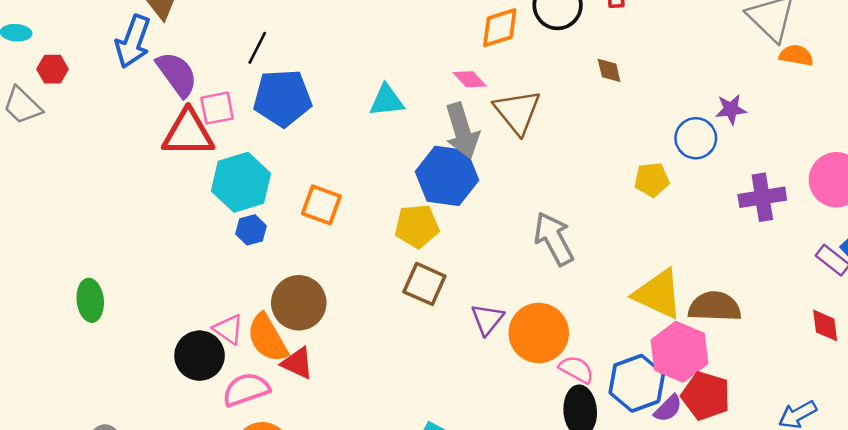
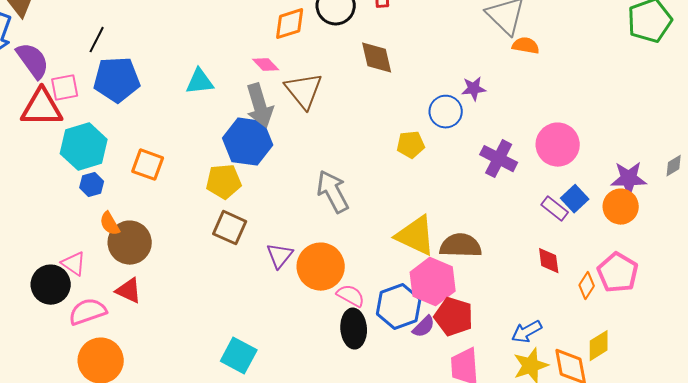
brown diamond: (609, 70) -> (377, 58), size x1.6
purple cross: (762, 197) -> (499, 159), turned 36
orange semicircle: (267, 338) -> (110, 224), moved, size x0.6

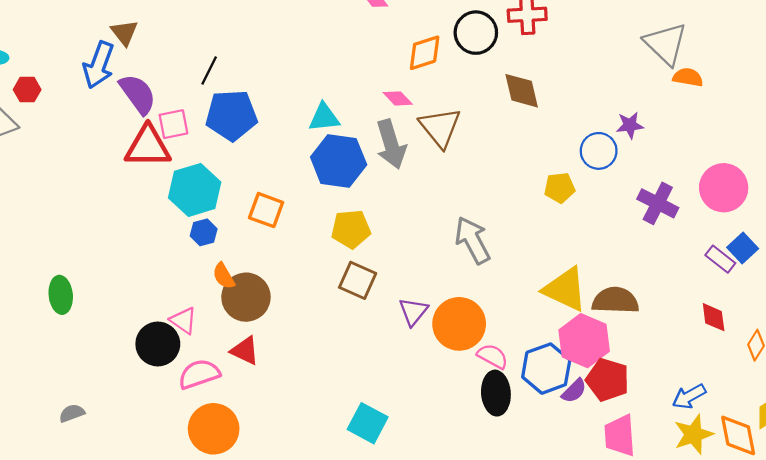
blue hexagon: (248, 142) -> (339, 161), moved

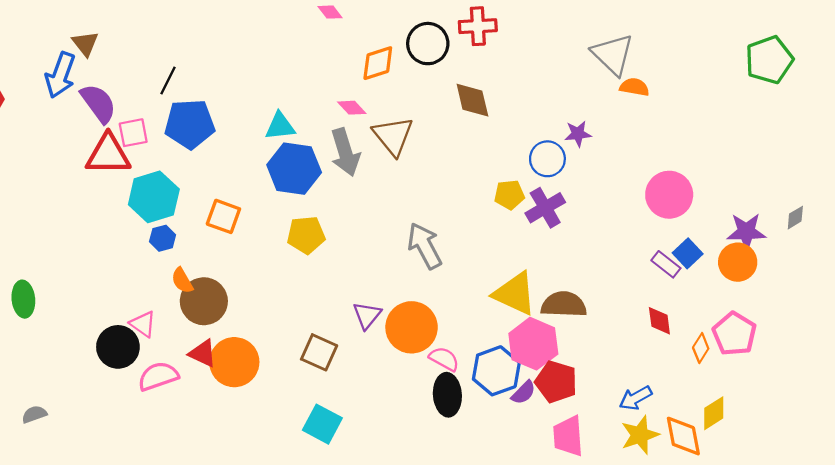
purple cross: (658, 203) -> (545, 208), moved, turned 33
brown square: (358, 280) -> (319, 352), moved
orange circle: (214, 429) -> (234, 362), moved

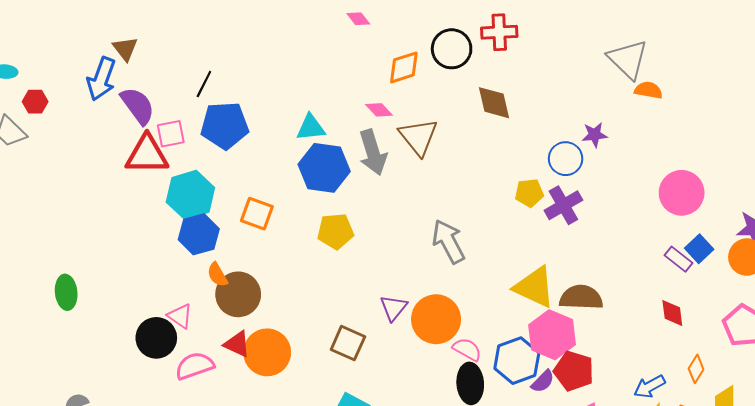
blue hexagon: (163, 238) -> (199, 234), size x1.6
orange diamond: (701, 348) -> (696, 369), moved

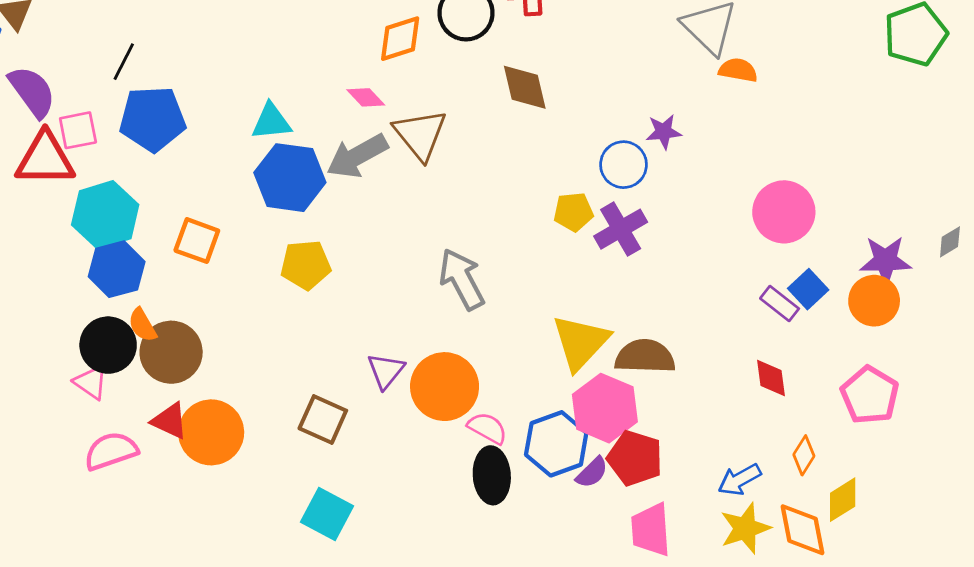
gray arrow: (373, 152) -> (357, 156), turned 78
yellow triangle: (534, 287) -> (581, 342), turned 48
black circle: (156, 338) -> (108, 345), moved

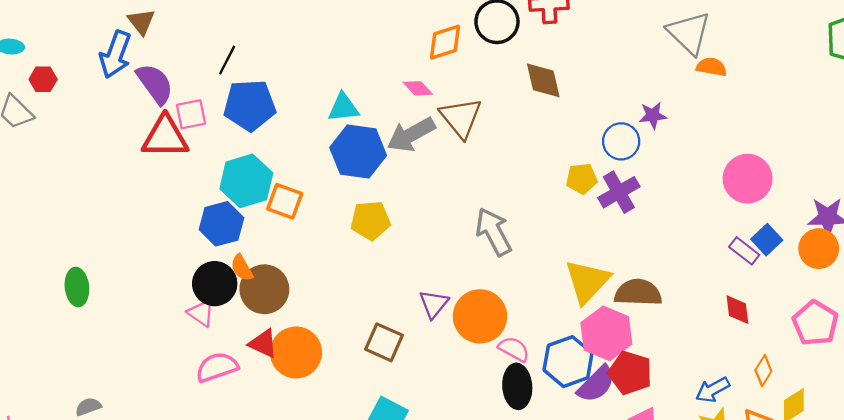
cyan hexagon: (105, 215) -> (246, 181), moved
purple semicircle: (592, 472) -> (596, 384), size x1.5

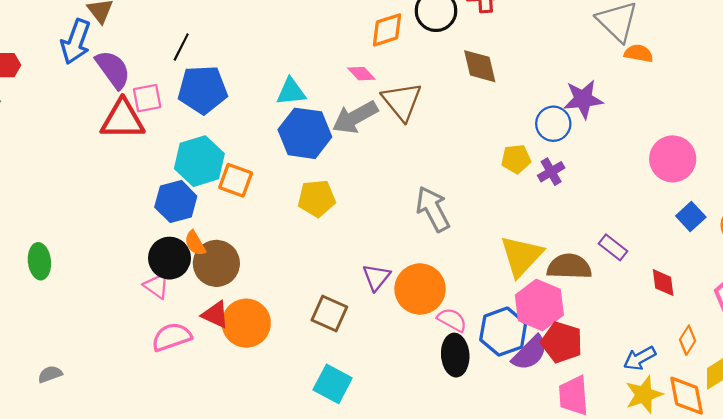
purple star: (653, 115) -> (583, 99), size x1.5
purple cross: (619, 192) -> (551, 172), size x0.7
purple rectangle: (744, 251) -> (613, 247), moved

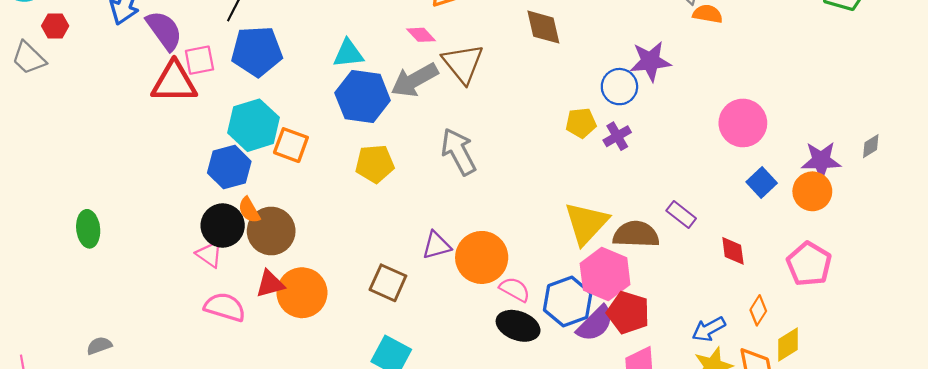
gray arrow: (433, 209) -> (459, 152), moved
purple triangle: (376, 277) -> (436, 245), turned 36
red triangle: (215, 315) -> (270, 284), turned -40
pink semicircle: (172, 337) -> (225, 307), turned 36
black ellipse: (455, 355) -> (518, 326), turned -66

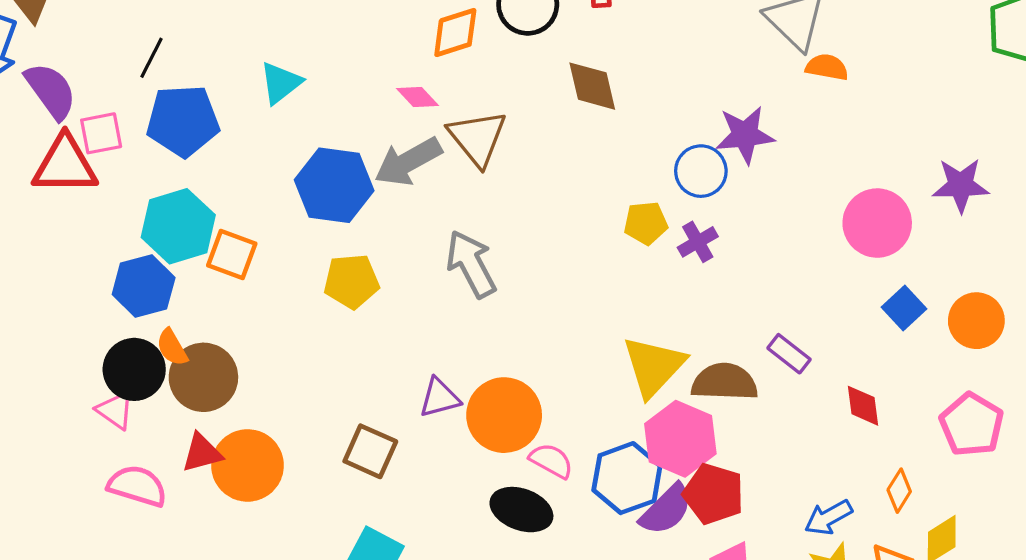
cyan triangle: (348, 54) -> (281, 83), moved, turned -32
purple star: (821, 160) -> (961, 185), moved
black ellipse: (518, 326) -> (521, 510), moved

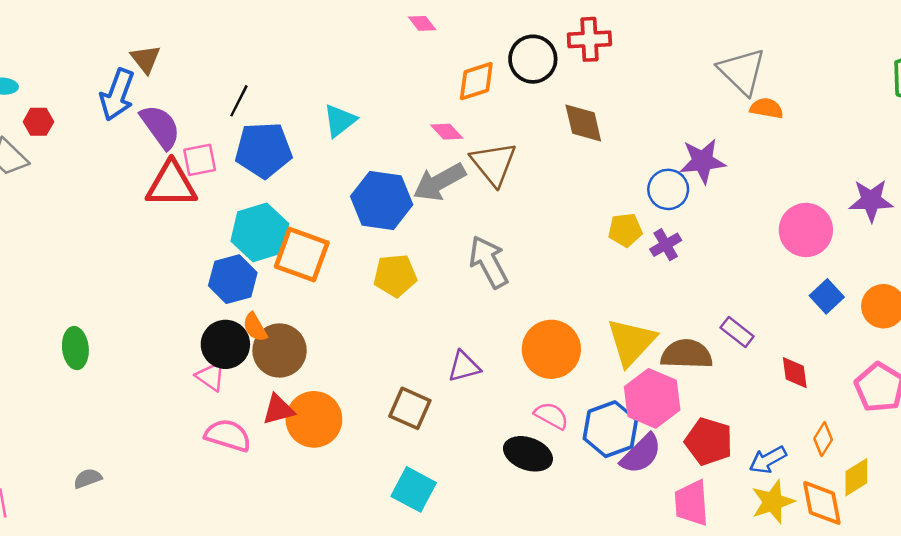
orange square: (232, 255) -> (302, 255), size x1.4
orange circle: (504, 415) -> (551, 349), moved
red pentagon: (713, 494) -> (709, 442), moved

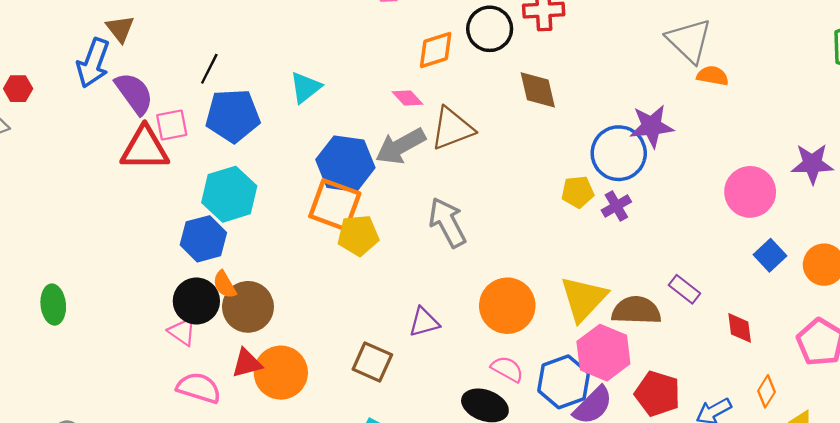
brown triangle: (494, 164) -> (452, 129), turned 48
blue circle: (668, 189) -> (619, 153), size x1.4
orange square: (302, 255) -> (335, 205), moved

